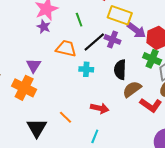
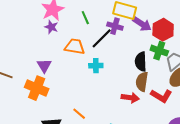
purple cross: (113, 39) -> (115, 26), moved
black semicircle: (120, 70) -> (141, 62), moved
brown semicircle: (132, 89) -> (142, 82), turned -42
red arrow: (100, 108) -> (130, 98), moved

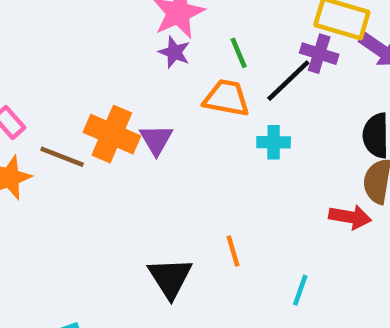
green line: (85, 18) -> (239, 53), moved
orange cross: (37, 88) -> (112, 134), moved
orange line: (79, 114) -> (233, 251), turned 32

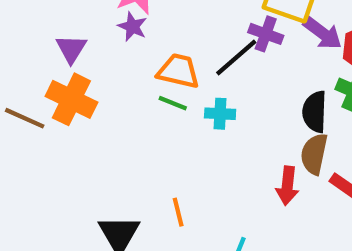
green line: (239, 53) -> (173, 103), moved, turned -48
purple triangle: (156, 140) -> (71, 49), moved
red arrow: (350, 217) -> (287, 186), turned 84

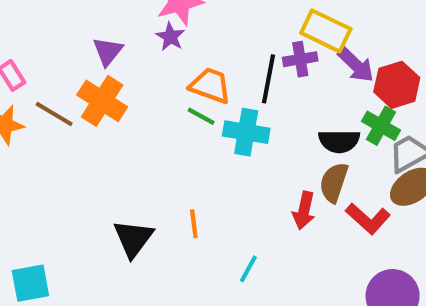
purple cross: (266, 34) -> (300, 59), turned -36
black line: (236, 58) -> (269, 79), turned -45
black semicircle: (315, 112) -> (339, 141), turned -99
cyan cross: (220, 114) -> (246, 132), size x1.5

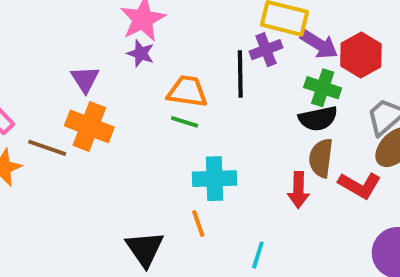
green cross: (381, 126) -> (323, 88), moved
cyan cross: (246, 132) -> (214, 179), moved

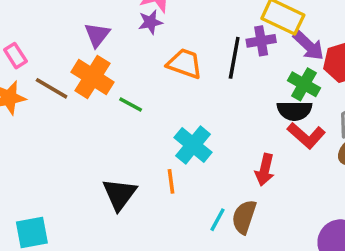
purple star: (141, 53) -> (150, 22), turned 30
green line: (185, 122) -> (131, 104), moved
brown semicircle: (321, 158) -> (244, 217), moved
cyan cross: (214, 179) -> (193, 145), turned 30
red L-shape: (360, 185) -> (306, 136), moved

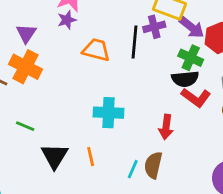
green line: (131, 104) -> (25, 126), moved
cyan cross: (193, 145) -> (109, 113), turned -32
orange line: (171, 181) -> (91, 157), moved

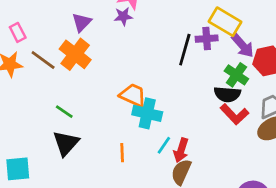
orange trapezoid: (96, 50) -> (133, 95), moved
red arrow: (166, 127) -> (181, 150), moved
black triangle: (55, 156) -> (66, 143), moved
cyan line: (133, 169) -> (164, 145), moved

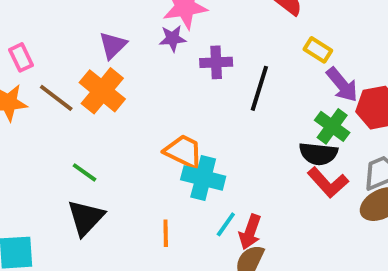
yellow rectangle: (225, 22) -> (318, 50), size x0.6
purple cross: (207, 39) -> (216, 62), moved

